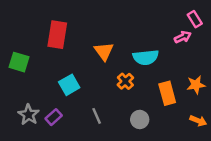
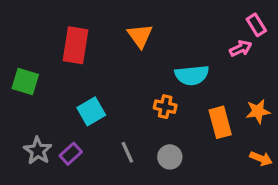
orange triangle: (104, 51) -> (140, 36), moved
orange cross: (125, 81) -> (165, 107), turned -35
gray circle: (140, 119) -> (170, 157), moved

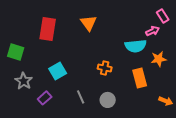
cyan semicircle: (192, 75) -> (136, 46), moved
orange star: (258, 111) -> (159, 59), moved
gray star: (38, 151) -> (24, 81), moved

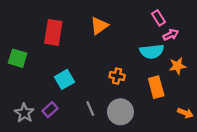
pink rectangle: (163, 16) -> (158, 18), moved
orange triangle: (89, 23) -> (99, 26), turned 30
gray star: (24, 81) -> (24, 113), moved
gray circle: (108, 100) -> (120, 112), size x1.5

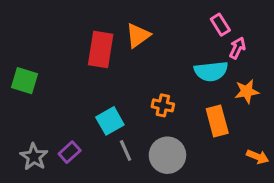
red rectangle: (53, 32) -> (101, 50), moved
pink arrow: (171, 35) -> (237, 48), turned -40
cyan square: (65, 79) -> (110, 121), moved

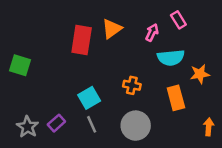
pink arrow: (237, 48) -> (152, 32), moved
gray line: (126, 151) -> (92, 124), moved
orange arrow: (258, 157) -> (209, 127), turned -108

